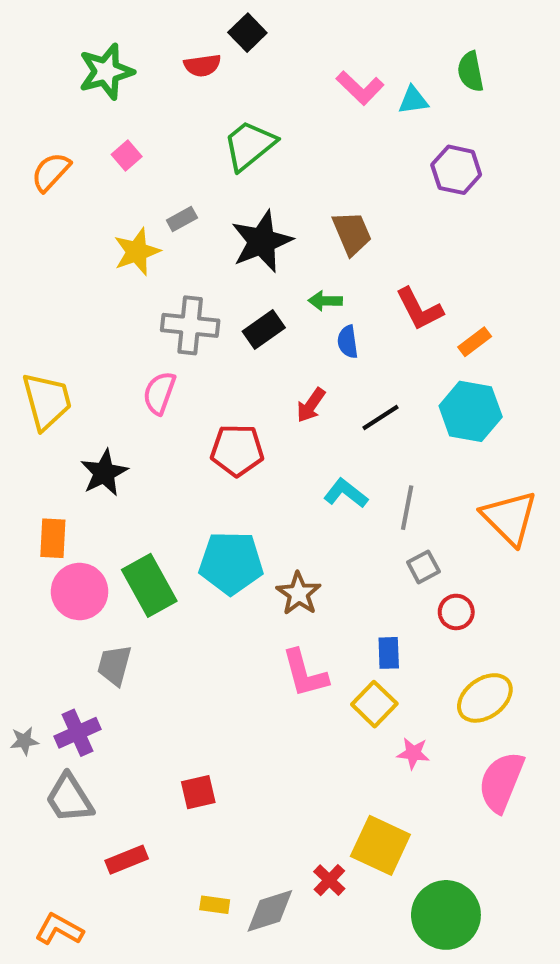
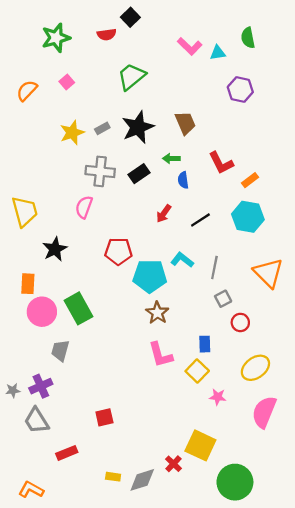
gray rectangle: (182, 219) -> (102, 128), moved
red pentagon: (237, 450) -> (118, 251), moved
cyan pentagon: (231, 563) -> (150, 276), moved

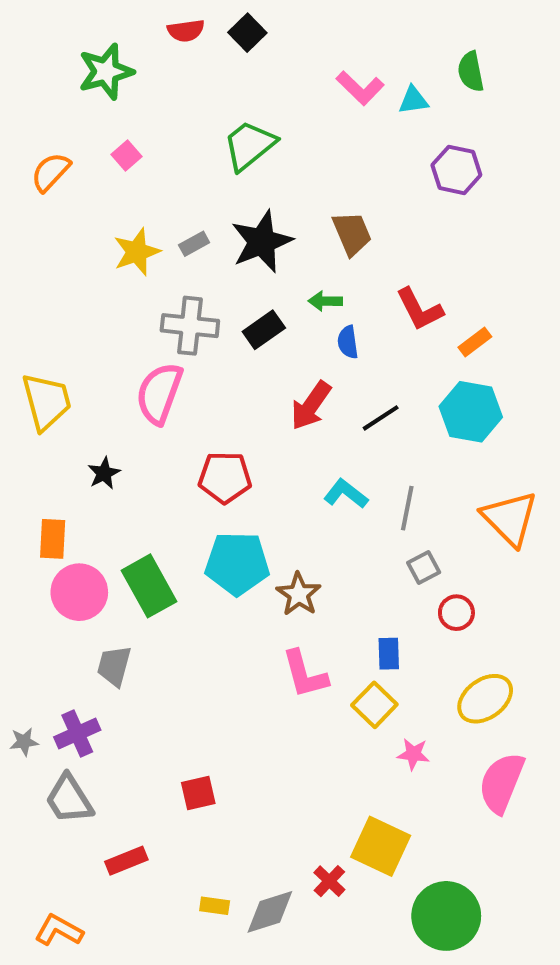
red semicircle: (107, 35) -> (186, 31), moved
pink semicircle: (84, 207) -> (159, 393), size x1.4
red arrow: (164, 214) -> (311, 406), size x1.4
black star: (55, 249) -> (104, 473), size x0.7
cyan pentagon: (150, 276) -> (237, 563), moved

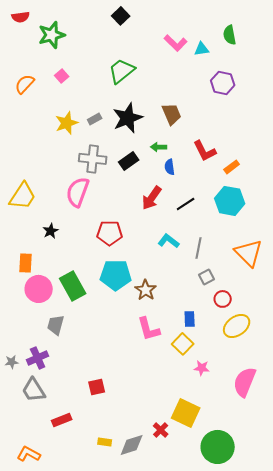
red semicircle: (186, 31) -> (21, 17), moved
yellow trapezoid: (47, 402) -> (23, 196), turned 48
yellow ellipse: (485, 699) -> (237, 326), moved

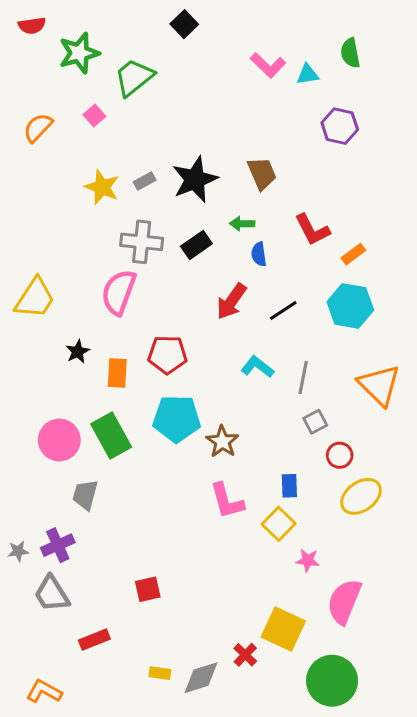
green trapezoid: (122, 71) -> (134, 77), moved
yellow star: (67, 123) -> (102, 187), turned -30
orange rectangle: (26, 263) -> (117, 373), moved
pink semicircle: (245, 382) -> (344, 601), moved

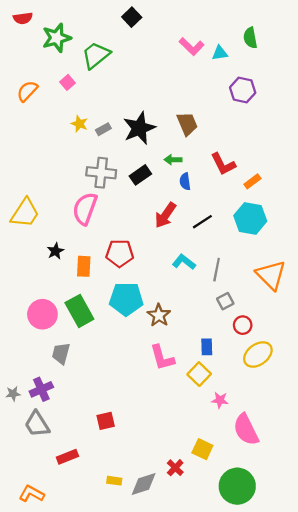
yellow star: (102, 187) -> (79, 124), moved, size x0.7
pink semicircle: (344, 601) -> (246, 430), turned -48
yellow square: (283, 629) -> (202, 449), size x0.7

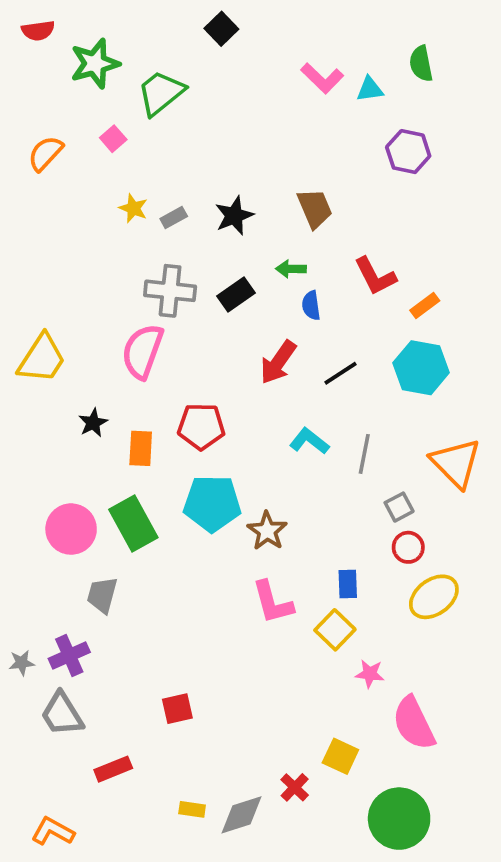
black star: (139, 128) -> (234, 216), size x0.7
gray square: (225, 301) -> (399, 507), moved

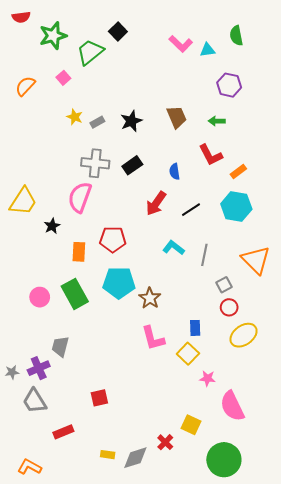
black square: (221, 29) -> (118, 31), moved
green arrow: (291, 269) -> (217, 121), moved
black star: (93, 423) -> (52, 226), moved
pink circle: (71, 529) -> (40, 297), size x0.7
gray trapezoid: (102, 595) -> (60, 346), moved

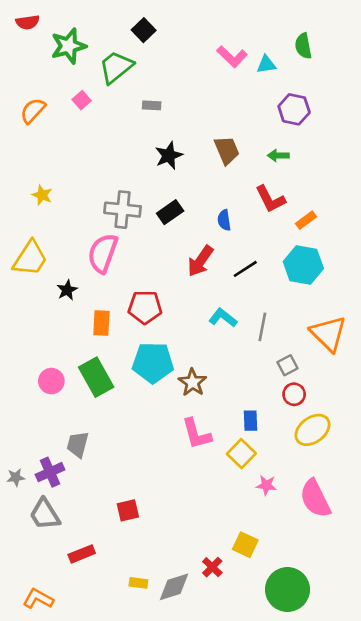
black square: (118, 31) -> (144, 30), moved
yellow star: (75, 117) -> (42, 195), moved
gray rectangle: (97, 122) -> (152, 105), moved, turned 32
pink semicircle: (232, 406) -> (315, 498), moved

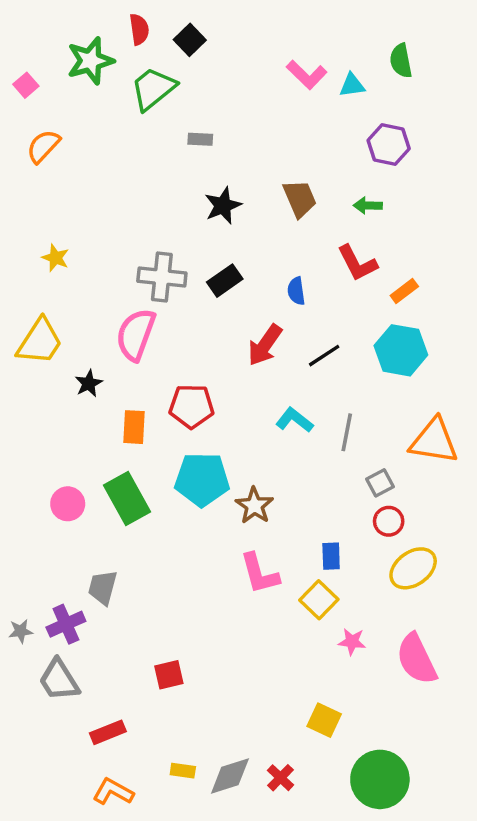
red semicircle: (28, 22) -> (139, 29), moved, turned -90
pink square: (82, 100) -> (26, 85), moved
orange triangle: (328, 334) -> (434, 441), turned -36
red cross: (212, 567) -> (281, 778), moved
orange L-shape: (38, 599) -> (113, 792), moved

